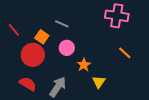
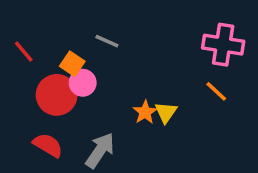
pink cross: (117, 16) -> (223, 45), moved
pink circle: (67, 48) -> (83, 83), moved
yellow triangle: (99, 82) -> (166, 112), moved

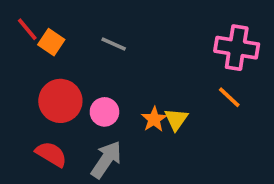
red line: (24, 52) -> (27, 29), moved
orange square: (72, 64) -> (51, 42), moved
pink circle: (83, 83) -> (104, 112), moved

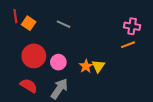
red line: (27, 29) -> (15, 16), turned 32
pink cross: (237, 48) -> (132, 26), size x0.7
orange line: (229, 97) -> (128, 45), moved, turned -64

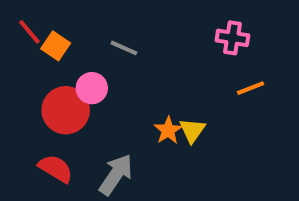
red line: (15, 16) -> (29, 32), turned -32
pink cross: (132, 26) -> (232, 38), moved
pink circle: (58, 62) -> (92, 88), moved

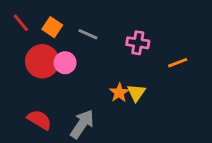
pink cross: (232, 38) -> (138, 43), moved
orange square: (56, 46) -> (52, 27), moved
red circle: (66, 110) -> (42, 61), moved

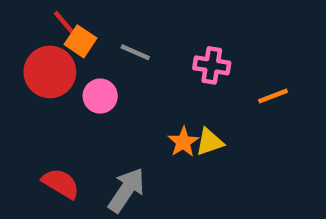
red line: (21, 23) -> (65, 24), moved
red circle: (42, 61) -> (50, 72), moved
yellow triangle: (136, 93) -> (210, 142), turned 36

